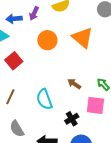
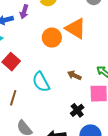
orange circle: (47, 40) -> (52, 38), moved
cyan semicircle: (44, 99) -> (41, 82), moved

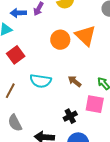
cyan semicircle: (41, 82) -> (41, 81), turned -65

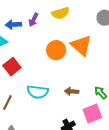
brown arrow: (75, 81) -> (72, 91), turned -32
pink square: (95, 104) -> (92, 114), turned -30

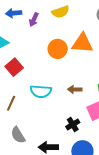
blue arrow: (13, 25) -> (14, 13), moved
orange triangle: (81, 45) -> (82, 43), turned -35

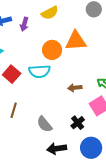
cyan semicircle: (41, 91) -> (39, 71), moved
gray semicircle: (18, 135) -> (44, 124), moved

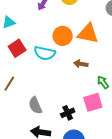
brown arrow: (75, 88) -> (81, 64), moved

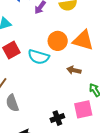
gray semicircle: (35, 105) -> (12, 103), moved

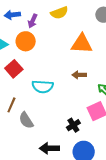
orange circle: (58, 41) -> (26, 41), moved
cyan semicircle: (39, 57) -> (43, 87), moved

